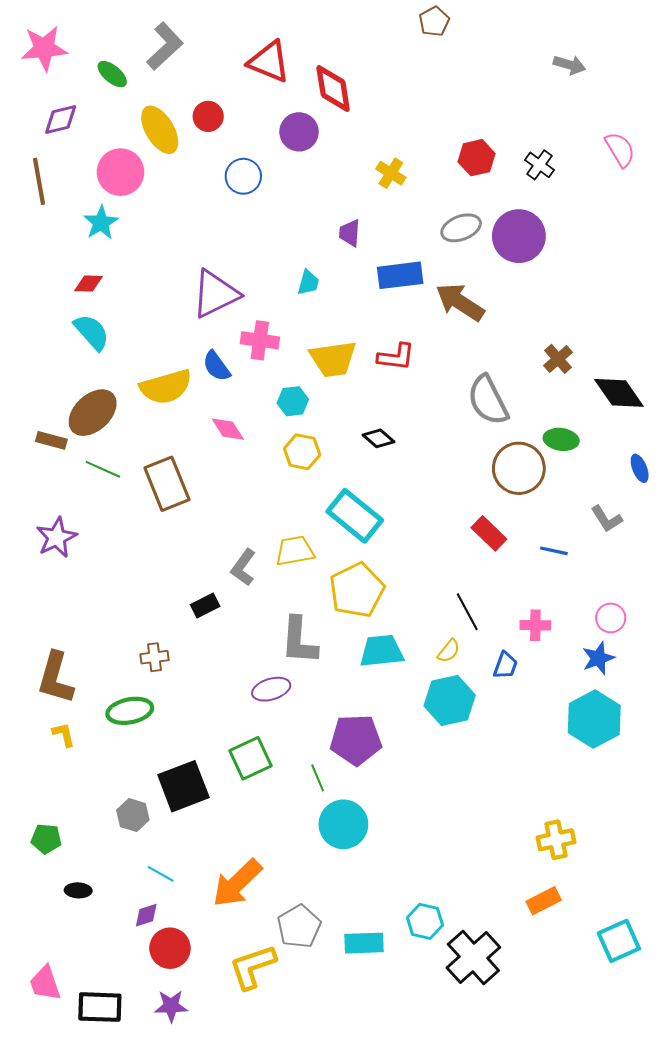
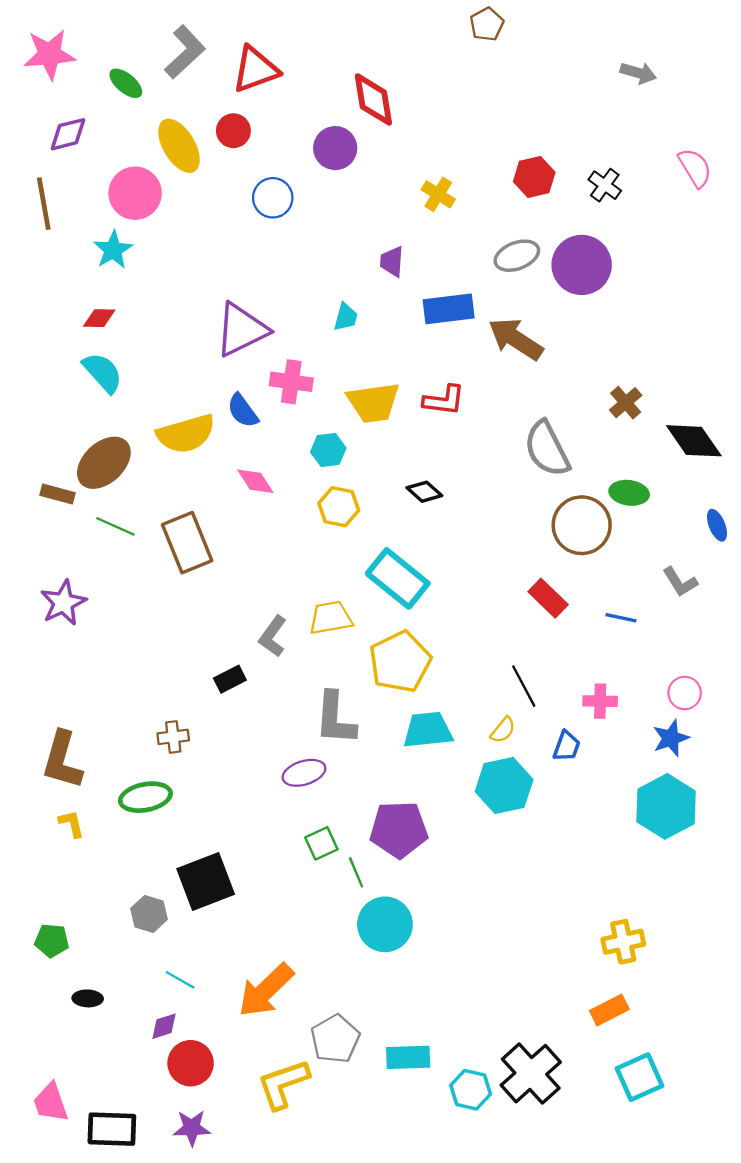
red triangle: (269, 62) -> (255, 69), moved, turned -42
green square: (251, 758) -> (321, 843), moved, size x0.7
cyan hexagon: (425, 921) -> (471, 1090), moved
cyan square: (619, 941) -> (639, 1077), moved

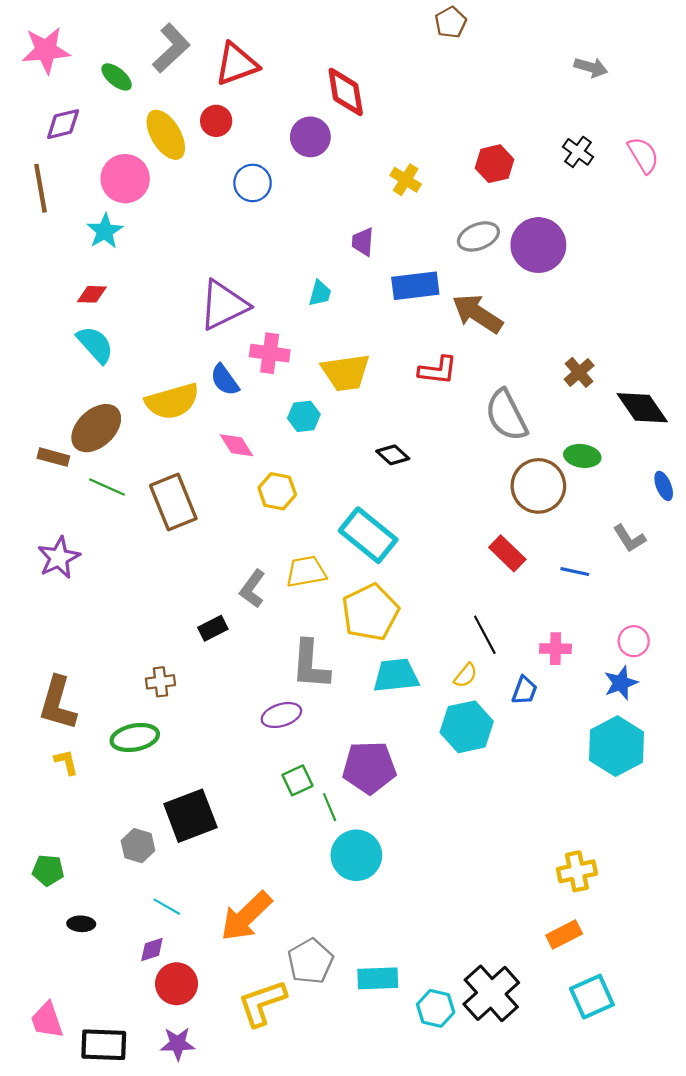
black cross: (605, 185) -> (578, 152), moved
red L-shape: (444, 400) -> (438, 370), moved
yellow hexagon: (339, 507) -> (277, 491), moved

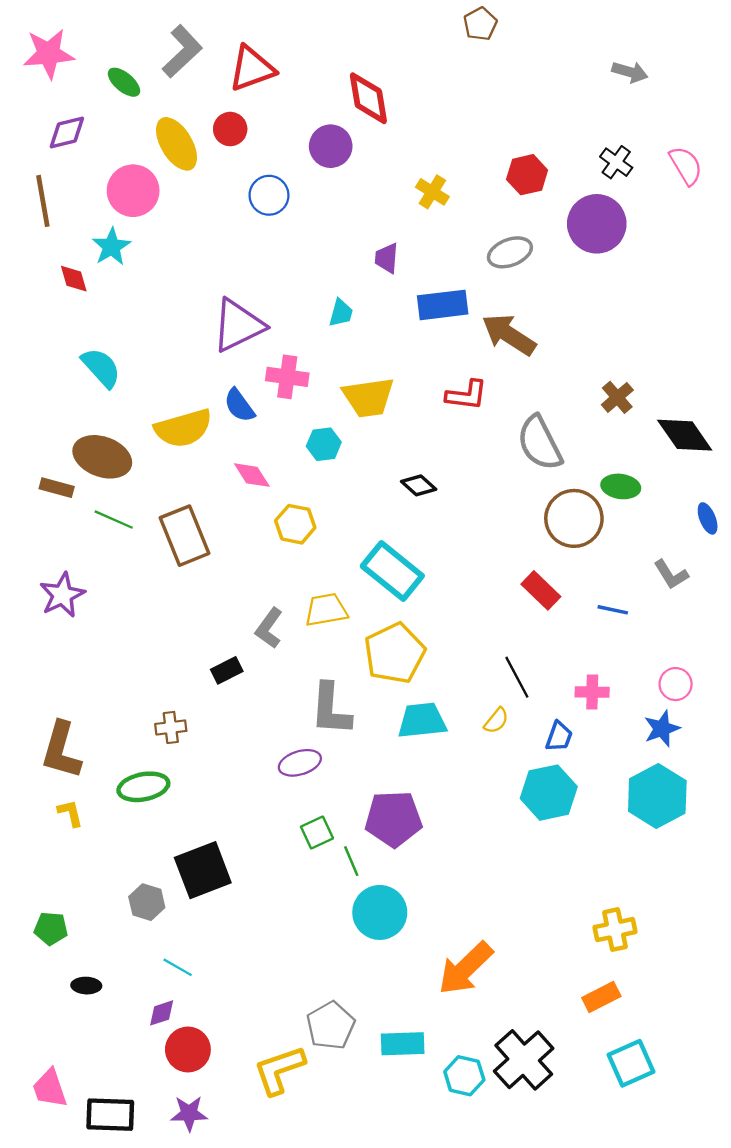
purple circle: (538, 245) -> (597, 224), moved
red diamond: (92, 294) -> (74, 279), moved, turned 72
brown ellipse: (96, 428) -> (102, 457), turned 63
cyan hexagon: (467, 727) -> (549, 793), moved
orange arrow: (246, 916) -> (465, 968), moved

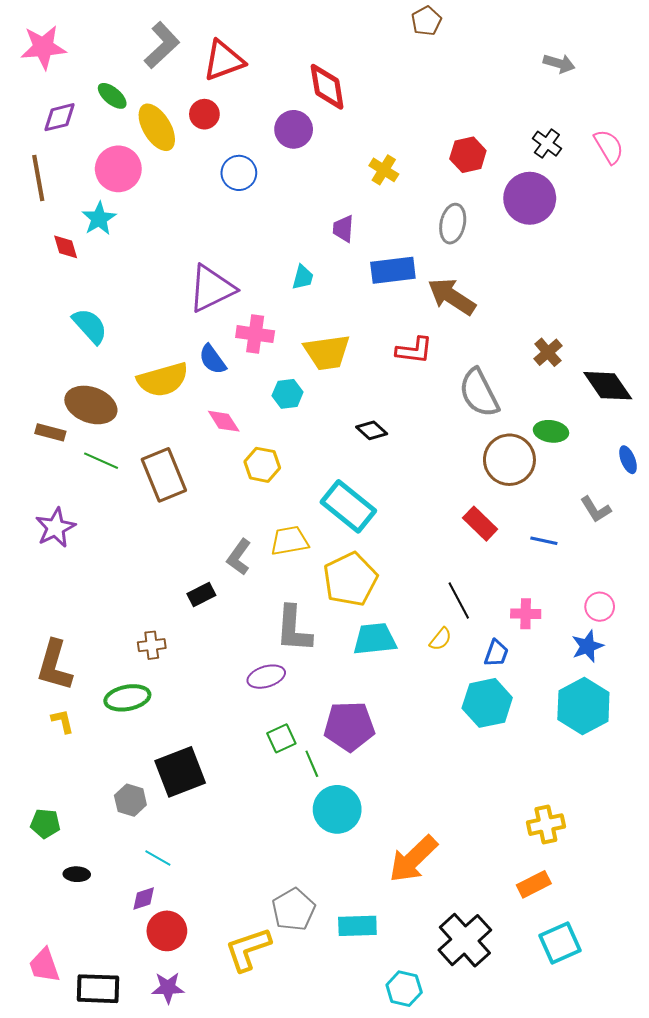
green ellipse: (124, 82) -> (112, 96), moved
gray ellipse: (510, 252) -> (453, 224), turned -57
cyan hexagon: (464, 1076) -> (404, 989), moved

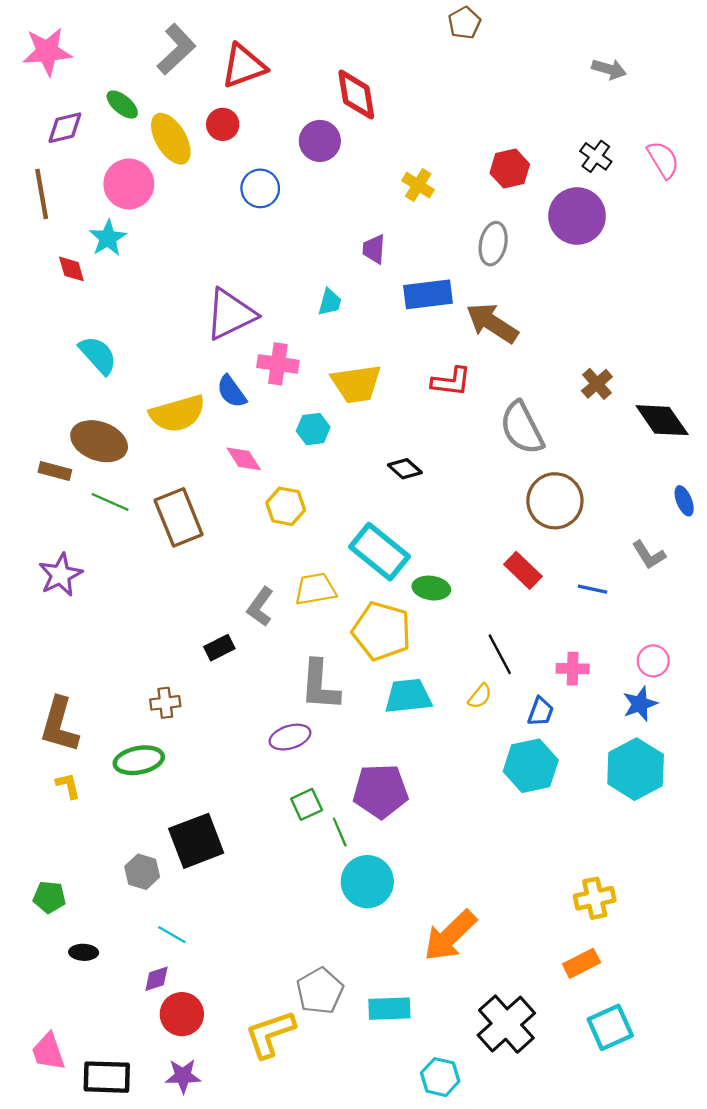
green ellipse: (551, 431) -> (431, 588), moved
yellow pentagon: (350, 579) -> (382, 631), turned -30

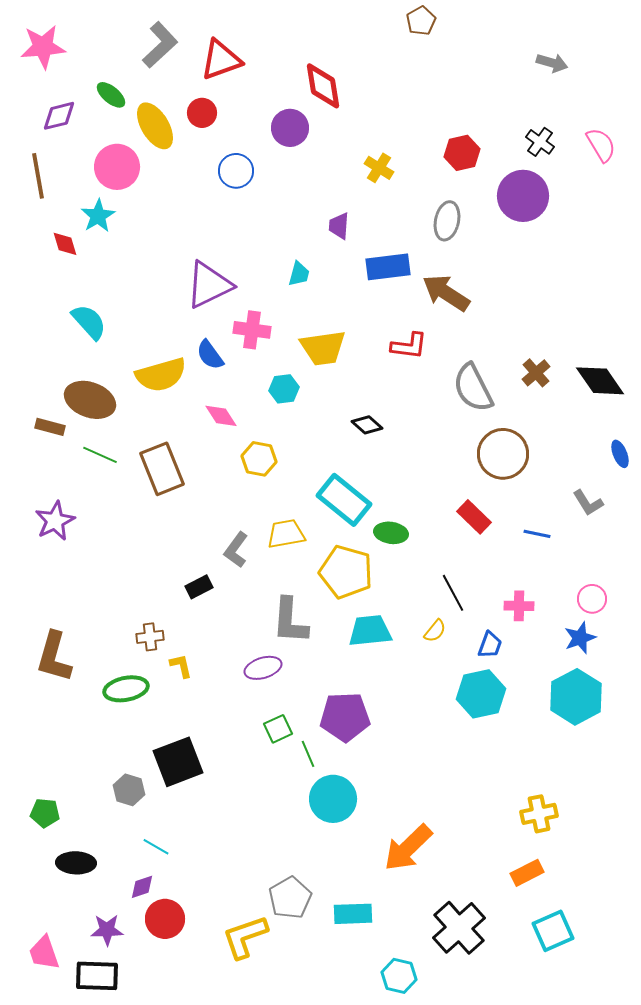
brown cross: (597, 384) -> (536, 373), moved
yellow L-shape: (68, 786) -> (181, 666), moved
black ellipse: (84, 952) -> (76, 863), size x1.5
purple star: (183, 1076) -> (107, 930), moved

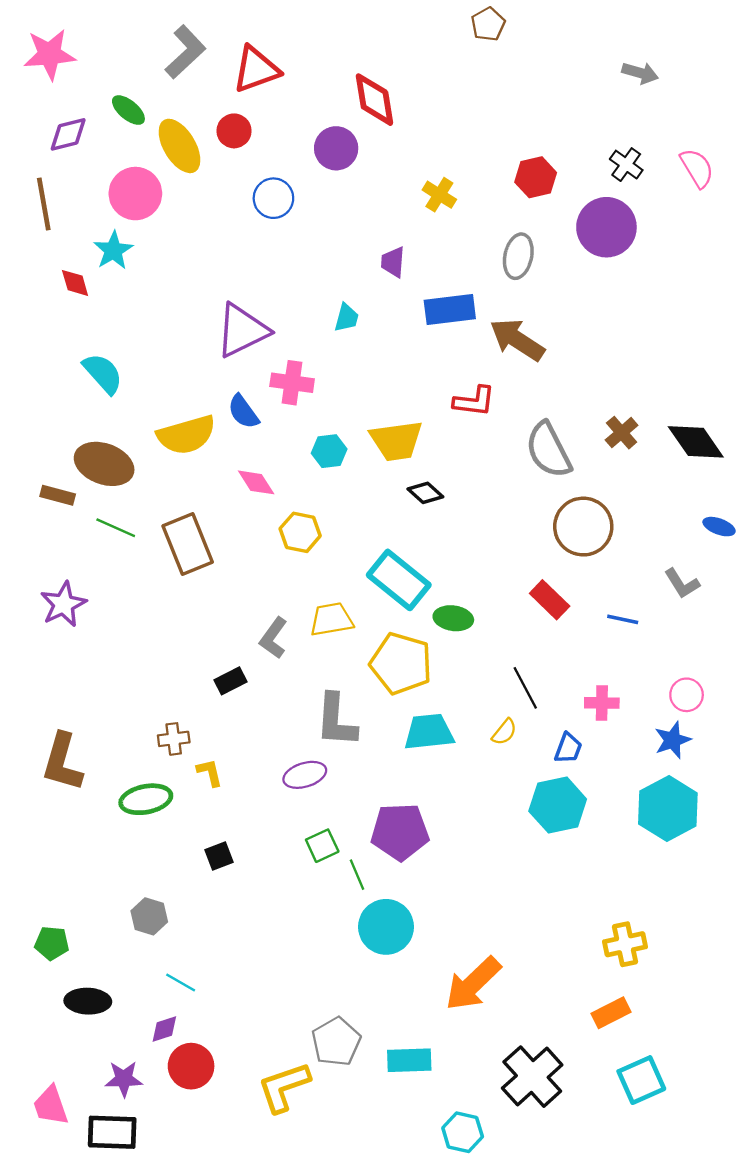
yellow trapezoid: (323, 348) -> (396, 441), moved
blue ellipse: (620, 454) -> (719, 527), turned -48
black square: (178, 762) -> (219, 856), moved, size x0.5

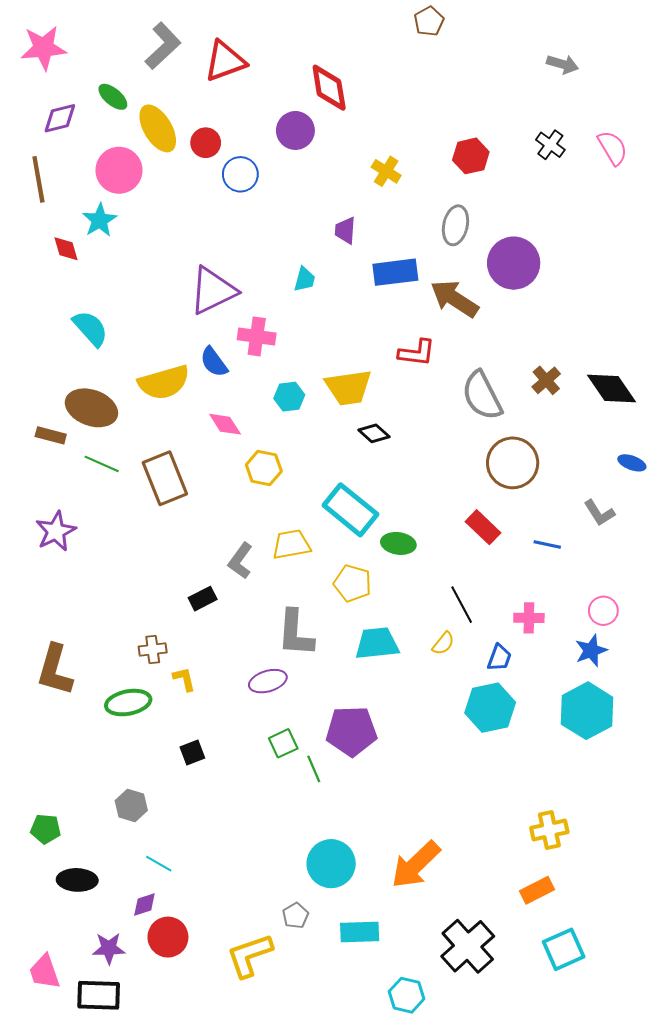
red circle: (234, 131) -> (206, 143), moved
purple circle: (606, 227) -> (514, 263), moved
yellow pentagon: (401, 663) -> (353, 583), size x0.7
cyan circle: (386, 927) -> (331, 864), moved
gray pentagon: (336, 1042) -> (295, 916), size x0.6

